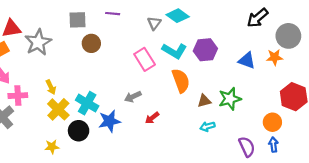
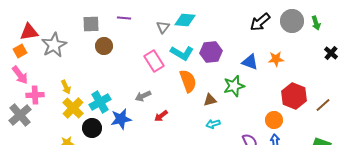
cyan diamond: (178, 16) -> (185, 20), turned -30
gray circle: (288, 36) -> (292, 21), moved
green star: (230, 99) -> (234, 86), moved
cyan cross: (87, 103) -> (100, 102), turned 30

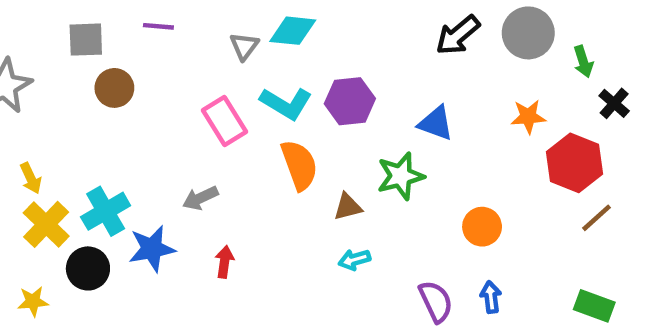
green arrow: (316, 23) -> (583, 62), moved
orange star: (276, 59) -> (528, 117), moved
red hexagon: (294, 96) -> (574, 163), moved
red arrow: (161, 116) -> (224, 262), moved, turned 136
orange circle: (274, 120) -> (482, 227), moved

